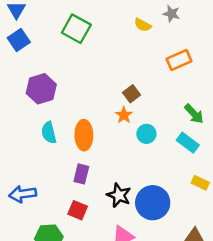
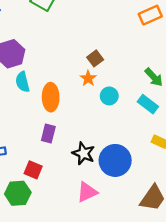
orange rectangle: (179, 60) -> (150, 15), moved
cyan semicircle: (49, 133) -> (22, 82), moved
red square: (78, 210) -> (33, 170), moved

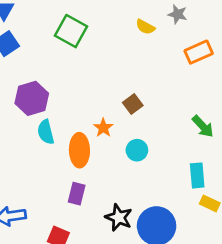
orange star: (88, 78) -> (103, 128), moved
cyan circle: (109, 96) -> (137, 150), moved
cyan rectangle: (148, 104) -> (197, 175), moved, turned 48

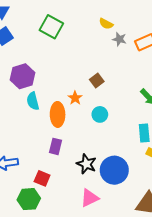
gray star: (178, 14) -> (119, 39), moved

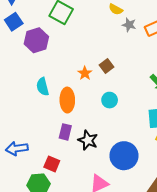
purple hexagon: (22, 76) -> (36, 40), moved
orange star: (75, 98) -> (85, 73), moved
black star: (86, 164) -> (88, 140), moved

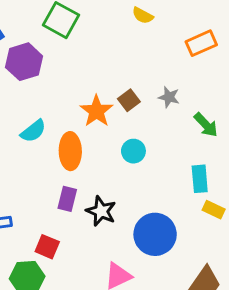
gray star: (129, 25) -> (169, 97), moved
orange star: (85, 73) -> (96, 111), size x1.5
cyan semicircle: (43, 87) -> (33, 131), turned -114

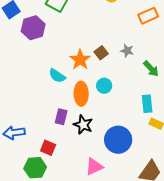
cyan semicircle: (33, 131) -> (57, 76), moved, turned 72
orange ellipse: (70, 151) -> (81, 94), moved

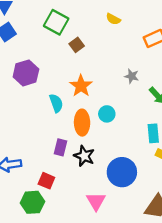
purple hexagon: (33, 28) -> (26, 73), moved
brown square: (101, 53) -> (77, 45), moved
cyan semicircle: (57, 76) -> (56, 103), turned -144
pink triangle: (94, 167) -> (96, 201), turned -36

